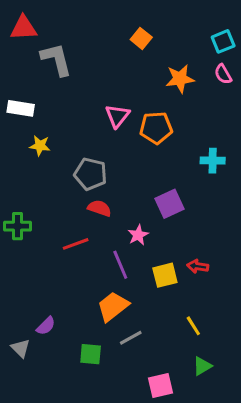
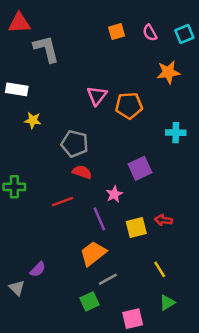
orange square: (141, 38) -> (117, 32), turned 35
pink semicircle: (223, 74) -> (150, 33), moved
orange star: (180, 79) -> (168, 72), moved
green square: (91, 354) -> (89, 301), moved, turned -30

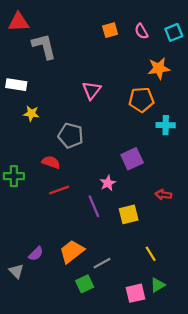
orange pentagon: (129, 106) -> (141, 100), moved
red semicircle: (82, 172) -> (51, 162), moved
red arrow: (163, 220) -> (163, 195), moved
orange trapezoid: (93, 253) -> (72, 251), moved
pink square: (133, 319) -> (136, 293), moved

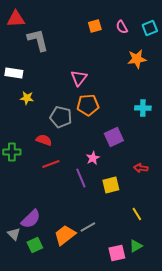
orange pentagon: (141, 100) -> (88, 105), moved
orange trapezoid: (72, 251) -> (65, 235), moved
purple semicircle: (36, 254) -> (31, 219), size x1.5
yellow line: (151, 254) -> (137, 214), moved
green square: (85, 284) -> (35, 245), moved

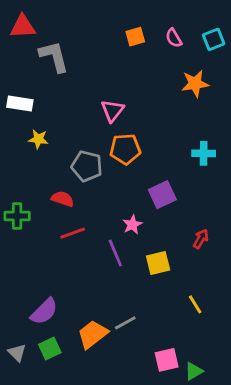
red arrow: (141, 168) -> (201, 239), turned 112
gray triangle: (14, 234) -> (17, 353), moved
green triangle: (136, 246) -> (194, 371), moved

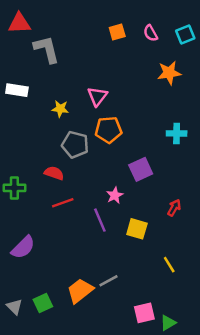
yellow star: (38, 139) -> (60, 109), moved
yellow square: (158, 263) -> (137, 229), turned 30
purple semicircle: (44, 311) -> (23, 247), moved

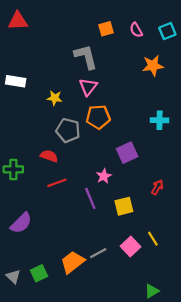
gray L-shape: (47, 49) -> (86, 57), moved
yellow square: (137, 229) -> (124, 206), turned -30
pink square: (144, 313) -> (131, 246), moved, turned -30

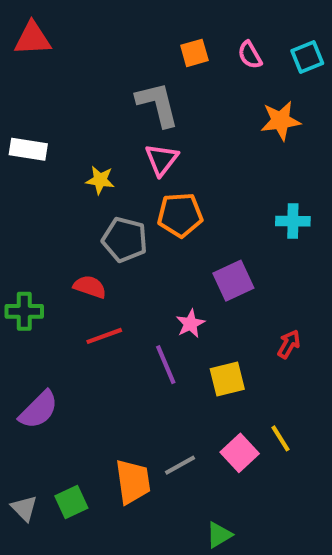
orange trapezoid: (72, 262) -> (133, 482), turned 120
green triangle: (152, 291) -> (219, 535), moved

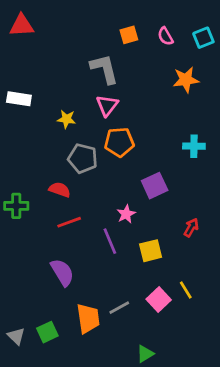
purple semicircle: (39, 410) -> (62, 272), moved, turned -76

